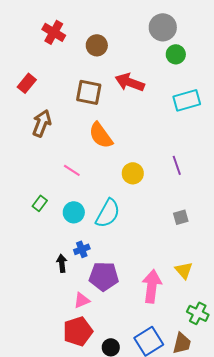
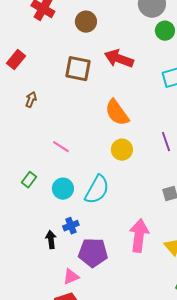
brown arrow: (42, 123) -> (31, 100), size x0.6
orange semicircle: (101, 135) -> (117, 113), moved
pink arrow: (152, 286) -> (139, 236), moved

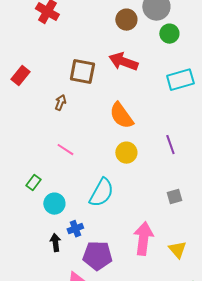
brown circle: (86, 22) -> (126, 20), moved
red rectangle: (16, 60) -> (20, 76), moved
brown arrow: (31, 100) -> (60, 103), moved
cyan circle: (63, 189) -> (54, 204), moved

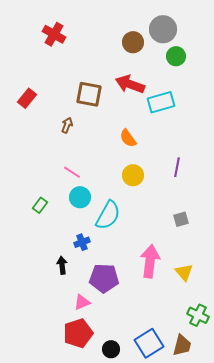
cyan rectangle: (180, 80) -> (161, 102), moved
orange semicircle: (121, 116) -> (128, 138), size x0.7
purple line: (170, 145) -> (177, 167), turned 30
cyan circle: (54, 204) -> (80, 197), moved
blue cross: (75, 229) -> (82, 242), moved

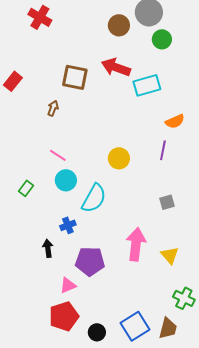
orange semicircle: (128, 138) -> (175, 121), moved, turned -78

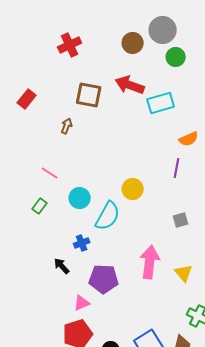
red cross: (40, 17) -> (70, 45), moved, turned 35
pink line: (58, 155) -> (50, 173), moved
yellow circle: (119, 158) -> (133, 189), moved
black arrow: (48, 248) -> (62, 266), turned -36

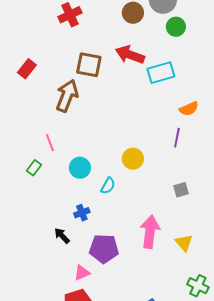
brown arrow: (67, 126) -> (67, 96), size x2.0
pink line: (50, 173) -> (50, 143), turned 36
green rectangle: (40, 206) -> (34, 168), moved
cyan semicircle: (108, 216) -> (108, 186), size x0.6

